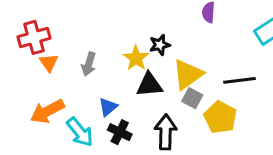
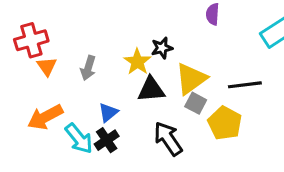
black cross: (120, 132) -> (107, 140), moved, turned 30
black arrow: (166, 132) -> (168, 139), turned -36

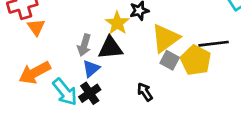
gray arrow: (88, 68) -> (84, 45), moved
black triangle: (151, 89) -> (110, 48), moved
yellow pentagon: (225, 123) -> (196, 60), moved
black arrow: (168, 139) -> (145, 92), size x0.6

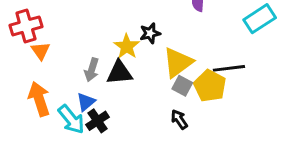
blue triangle: (91, 68) -> (86, 102), moved
orange arrow: (35, 73) -> (39, 99), turned 100
black arrow: (145, 92) -> (179, 119), moved

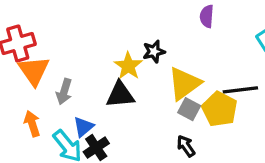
orange triangle: (41, 51) -> (34, 71), size x1.5
gray arrow: (92, 70) -> (64, 92), moved
orange arrow: (39, 99) -> (32, 124), size x0.7

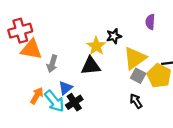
purple semicircle: (207, 16) -> (150, 22), moved
orange triangle: (34, 71) -> (31, 49), turned -45
orange arrow: (32, 124) -> (37, 96), moved, turned 49

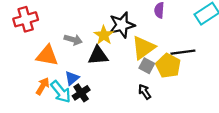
black star: (114, 36) -> (122, 25), size x1.6
orange triangle: (31, 49) -> (47, 56), moved
gray arrow: (52, 64) -> (73, 40), moved, turned -91

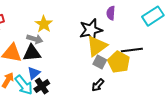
black star: (122, 25) -> (91, 30), moved
yellow star: (104, 35) -> (44, 24), moved
black triangle: (98, 56) -> (32, 53), moved
black arrow: (144, 92) -> (98, 85), turned -104

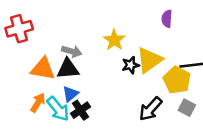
yellow star: (44, 24) -> (114, 40), moved
black star: (91, 30) -> (131, 65), moved, size x0.6
gray square: (100, 62) -> (187, 108), moved
black arrow: (98, 85) -> (151, 109), size x1.5

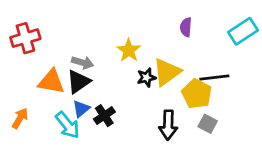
black triangle: (68, 69) -> (78, 82), turned -30
orange arrow: (38, 103) -> (20, 118), moved
black arrow: (151, 109) -> (168, 125), turned -40
black cross: (80, 110) -> (104, 116), moved

